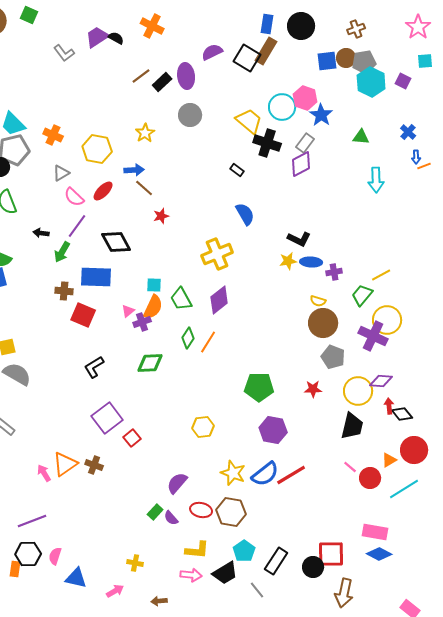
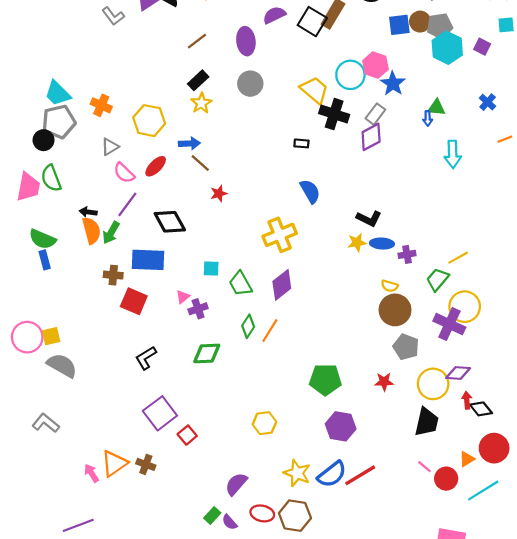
black rectangle: (162, 82) -> (198, 80), moved
blue arrow: (416, 157) -> (428, 118), moved
black rectangle: (237, 170) -> (301, 143), turned -32
orange semicircle: (153, 307) -> (91, 230), moved, turned -40

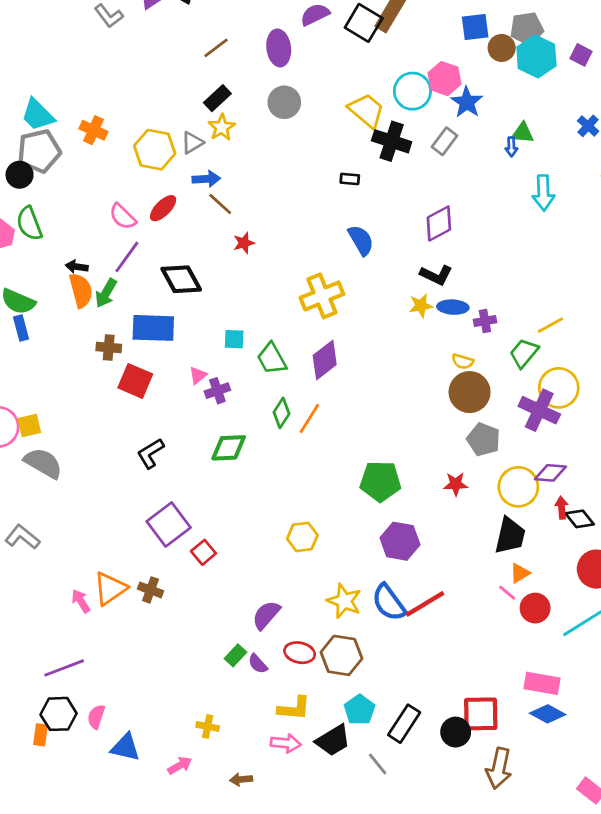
brown circle: (420, 22) -> (502, 48), moved
purple diamond: (371, 137) -> (439, 223), moved
gray triangle: (110, 147) -> (192, 143), moved
orange triangle: (467, 459) -> (520, 573), moved
blue semicircle: (332, 474) -> (389, 602), turned 92

